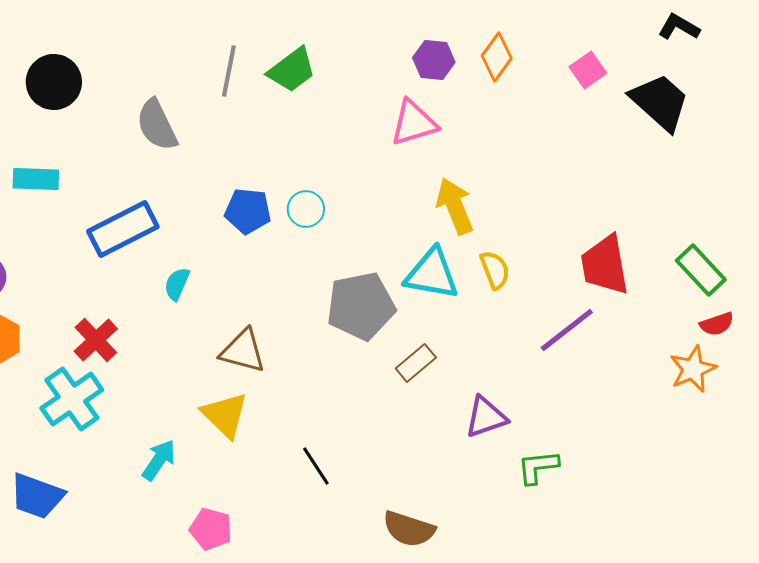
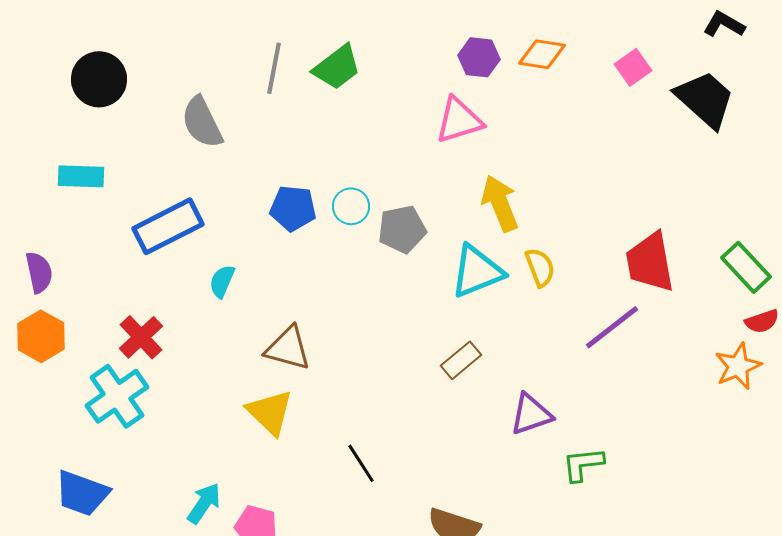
orange diamond: (497, 57) -> (542, 54), turned 63
cyan triangle: (432, 274) -> (477, 271), turned -32
gray pentagon: (361, 306) -> (402, 229), moved, size x0.7
cyan arrow: (159, 460) -> (204, 503), moved

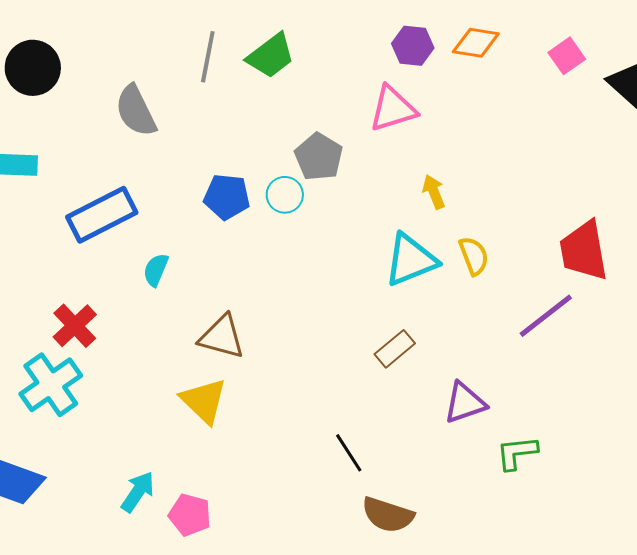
yellow arrow: (500, 203) -> (434, 192), size x0.6
gray pentagon: (402, 229) -> (319, 157), moved, turned -30
black line: (361, 463) -> (349, 453), moved

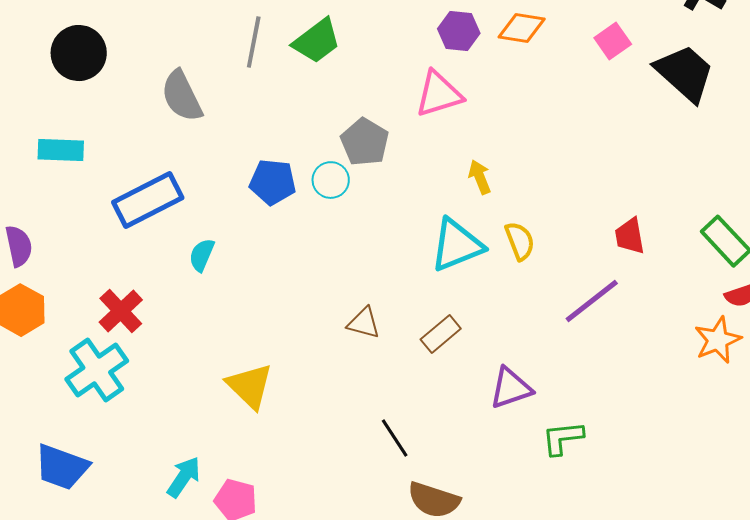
red trapezoid: (584, 251) -> (630, 236), size x0.6
brown triangle: (222, 337) -> (364, 323), moved, size x0.7

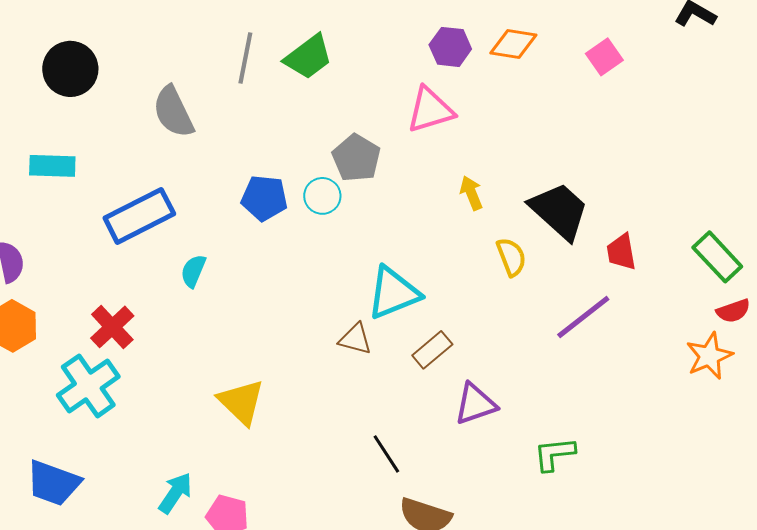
black trapezoid: (685, 73) -> (559, 211), moved
cyan triangle: (457, 245) -> (393, 293), moved
purple triangle: (511, 388) -> (475, 404), moved

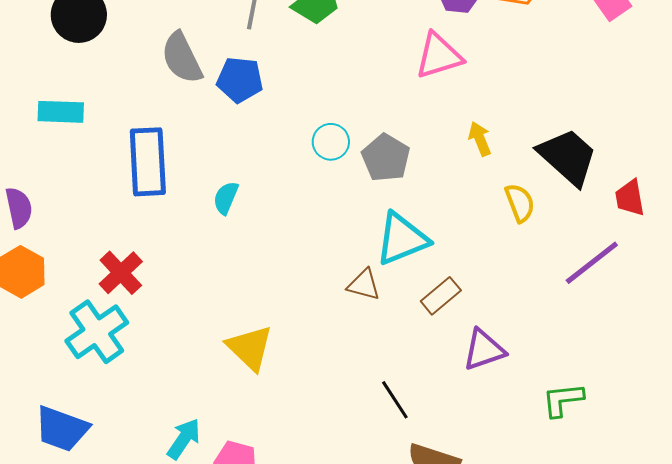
gray pentagon: (356, 158) -> (386, 158), moved
blue pentagon: (264, 198) -> (240, 80), moved
blue rectangle: (139, 216) -> (148, 162), turned -66
cyan semicircle: (193, 271) -> (226, 198), moved

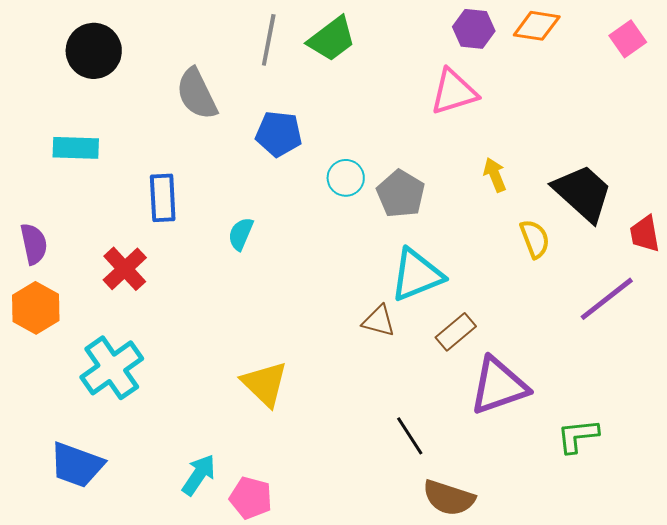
blue pentagon: (240, 80) -> (279, 134), moved
blue rectangle: (148, 162) -> (163, 198), size x0.7
red cross: (121, 273) -> (125, 269), moved
purple triangle: (484, 350) -> (499, 386), size x1.4

